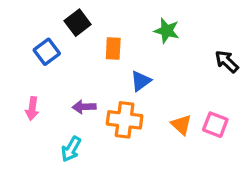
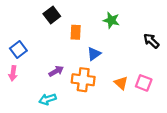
blue square: (47, 52) -> (18, 49), moved
purple arrow: (84, 107) -> (56, 71), turned 152
pink arrow: (32, 109) -> (13, 73), moved
cyan arrow: (71, 149) -> (48, 99), turned 42

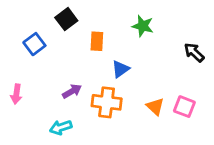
blue square: (18, 49) -> (34, 44), moved

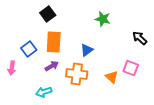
orange rectangle: (97, 41) -> (54, 42), moved, size x1.5
blue square: (34, 44) -> (29, 49), moved
pink square: (184, 107) -> (131, 68), moved

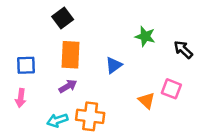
green star: (103, 19) -> (145, 36), moved
blue square: (29, 49) -> (26, 65), moved, turned 35
pink arrow: (12, 68) -> (21, 98), moved
orange cross: (77, 74) -> (90, 116), moved

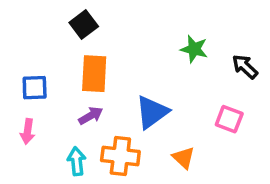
blue triangle: (114, 65) -> (152, 112), moved, size x1.5
orange triangle: (147, 101) -> (184, 158), moved
cyan arrow: (57, 120) -> (77, 161), turned 102

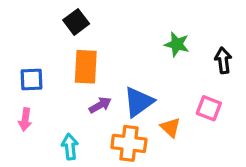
black arrow: (245, 67) -> (223, 60), turned 40
purple arrow: (91, 116) -> (100, 105), moved
orange cross: (120, 156) -> (129, 143), moved
orange triangle: (184, 158) -> (170, 127), moved

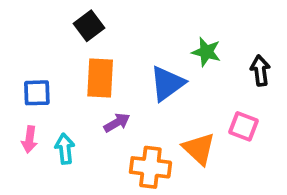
blue triangle: (139, 102) -> (167, 84), moved
orange triangle: (170, 127) -> (199, 149), size x1.4
cyan arrow: (70, 147) -> (65, 149), moved

